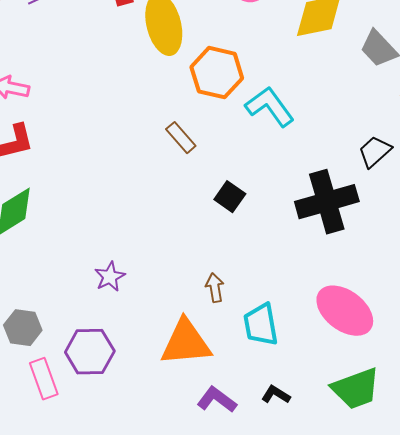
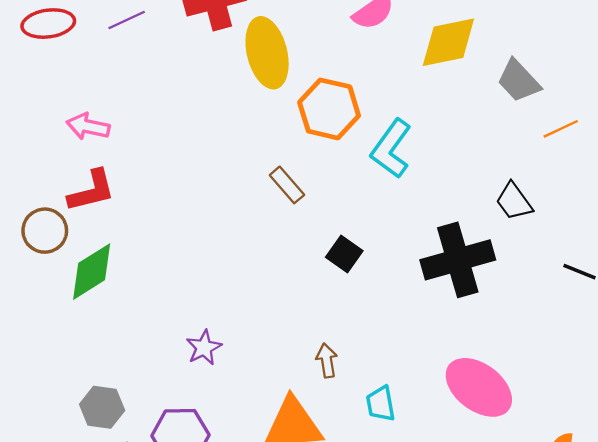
cyan L-shape: (270, 107) -> (391, 149), turned -108
black trapezoid: (375, 152) -> (514, 201), turned -84
cyan trapezoid: (261, 325) -> (381, 404), size x0.7

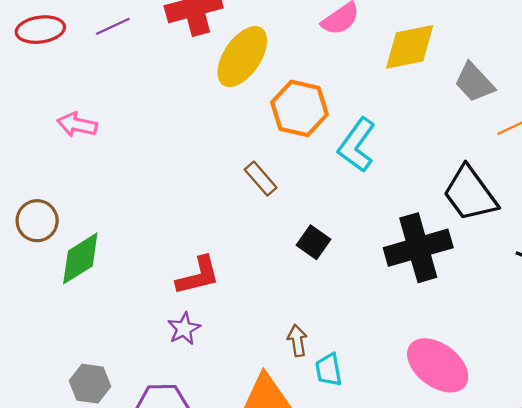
yellow ellipse: (267, 53) -> (242, 57), turned 48
red L-shape: (92, 191) -> (198, 276), moved
black trapezoid: (514, 201) -> (470, 194), size x1.6
cyan trapezoid: (381, 404) -> (329, 370), moved

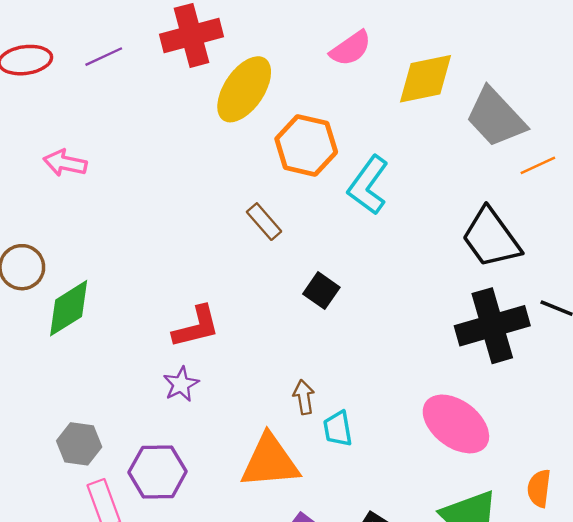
gray trapezoid: (474, 82) -> (496, 117), size x1.4
black cross: (418, 248) -> (492, 326), moved

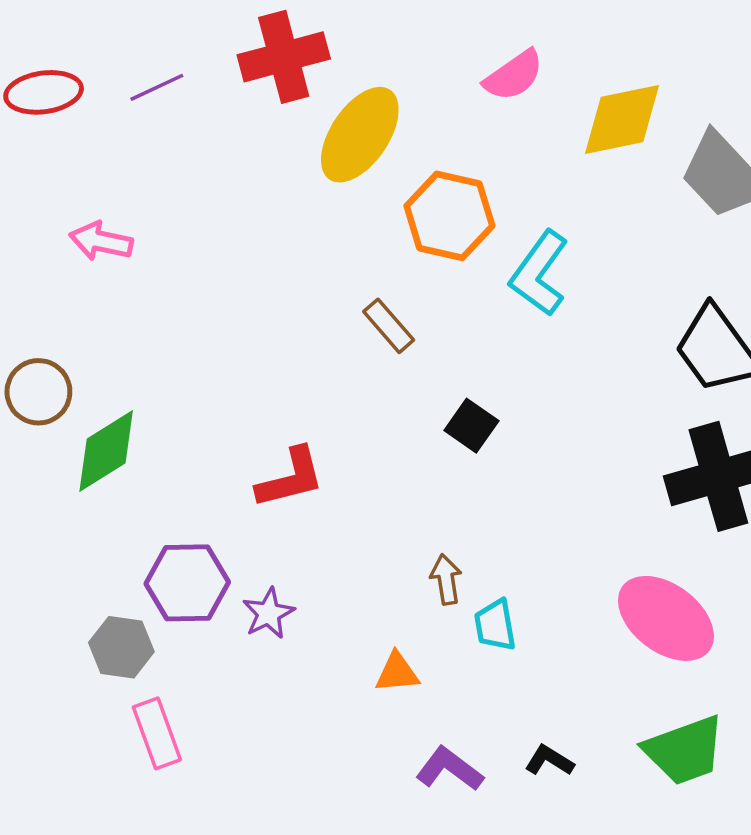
purple star: (181, 384) -> (268, 613), moved
orange triangle: (270, 461) -> (397, 673), size x0.5
purple hexagon: (158, 472) -> (187, 583), moved

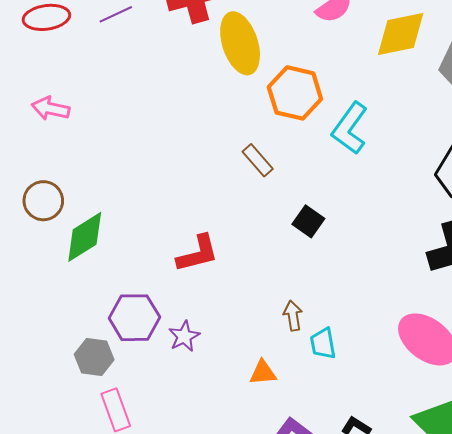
yellow ellipse: (360, 135) -> (240, 43), turned -52
pink arrow: (101, 241) -> (51, 109), moved

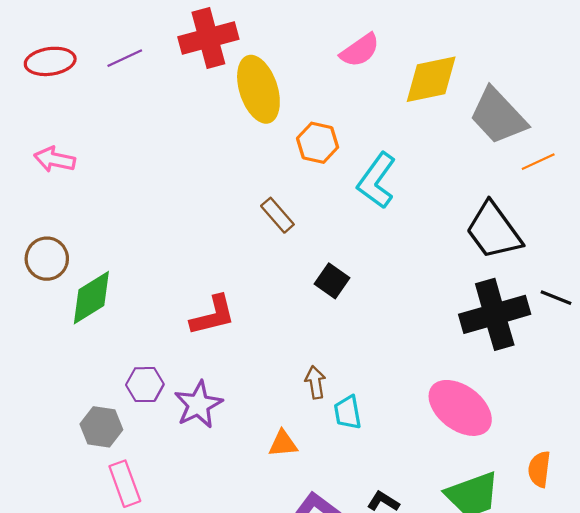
orange hexagon: (295, 93) -> (318, 143), size x0.7
purple hexagon: (134, 318) -> (145, 385), size x0.7
purple star: (184, 336) -> (198, 405), size x1.4

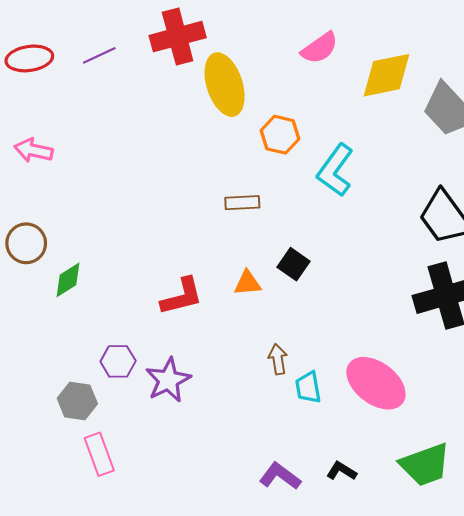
brown rectangle: (277, 215) -> (242, 203), turned -52
green diamond: (91, 298) -> (68, 280), size x0.7
pink ellipse: (460, 408) -> (376, 383), moved
orange triangle: (283, 444) -> (248, 283), moved

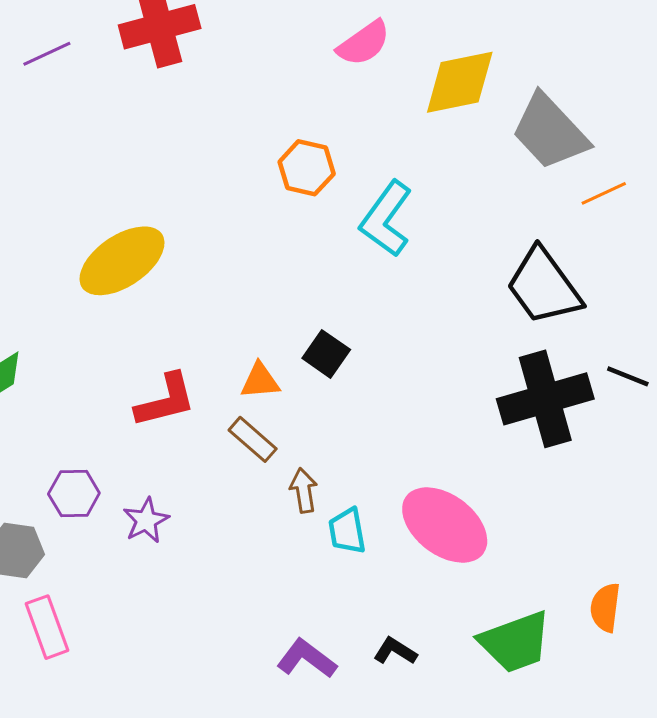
yellow ellipse: (225, 85) -> (122, 261), moved, turned 74
brown rectangle: (242, 203) -> (253, 439), moved, turned 44
purple star: (168, 380) -> (146, 520), size x0.7

